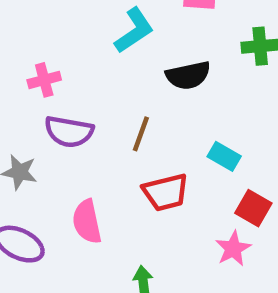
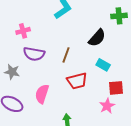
black semicircle: (188, 75) -> (97, 38), moved, turned -36
red square: (253, 208) -> (116, 88), turned -35
pink semicircle: (87, 222) -> (42, 94), turned 30

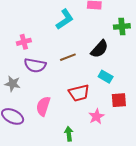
brown line: (66, 55) -> (68, 57), moved, turned 49
pink star: (107, 106) -> (96, 116), moved

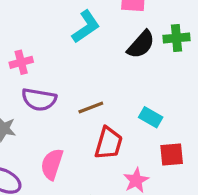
black semicircle: (99, 49) -> (141, 44), moved
brown line: (68, 57) -> (91, 108), moved
red trapezoid: (79, 93) -> (109, 143), turned -60

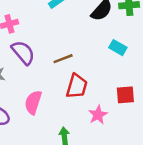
purple semicircle: (39, 99) -> (23, 53), turned -140
cyan rectangle: (151, 117) -> (118, 48), moved

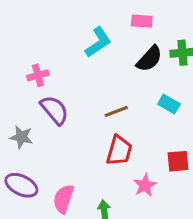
brown line: (63, 59) -> (116, 111), moved
pink semicircle: (33, 102) -> (64, 199), moved

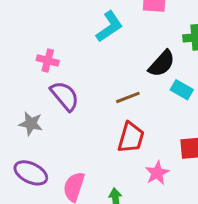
black semicircle: (149, 59) -> (162, 64), moved
pink cross: (38, 75) -> (48, 60), turned 30

